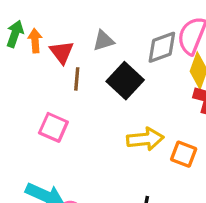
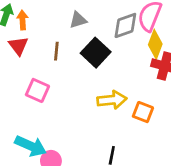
red triangle: (62, 52) -> (18, 46), moved

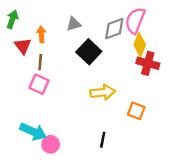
orange arrow: (23, 20) -> (41, 34), moved
brown line: (56, 51) -> (40, 62), moved
orange square: (143, 112) -> (136, 111), moved

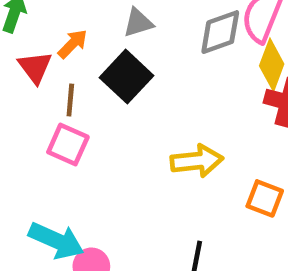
orange arrow: (41, 34) -> (73, 44), turned 49
black square: (89, 52) -> (127, 77), moved

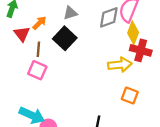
yellow arrow: (197, 161) -> (120, 65), moved

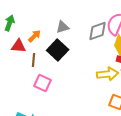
red triangle: (22, 34) -> (19, 46), turned -49
pink square: (37, 70) -> (43, 83), moved

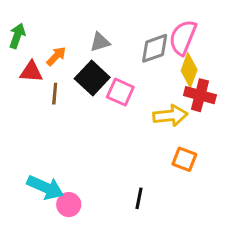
pink square: (43, 83) -> (120, 92), moved

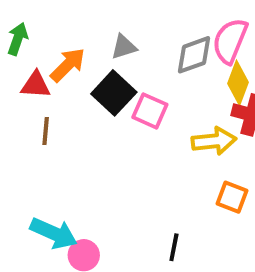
orange arrow: (56, 56) -> (68, 65), size x1.4
brown line: (55, 94) -> (46, 131), moved

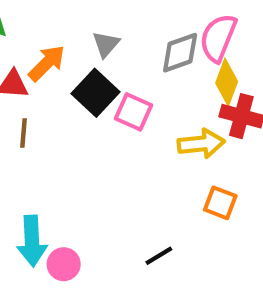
gray triangle: (124, 47) -> (106, 44), turned -32
cyan arrow: (54, 233) -> (32, 241), turned 63
black line: (174, 247) -> (159, 256), turned 48

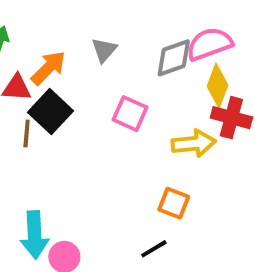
pink semicircle: (218, 38) -> (210, 44), turned 48
black square: (95, 93) -> (50, 112), moved
orange square: (220, 203) -> (174, 203), moved

